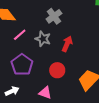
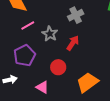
gray cross: (54, 16) -> (76, 15), moved

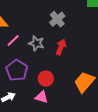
red circle: (58, 67) -> (46, 79), moved

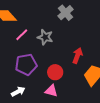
red arrow: (61, 47) -> (77, 56), moved
purple pentagon: (17, 70) -> (26, 64), turned 30

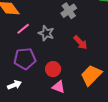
red arrow: (77, 56) -> (80, 42), moved, turned 112
pink triangle: (51, 91) -> (58, 87), moved

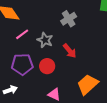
red arrow: (80, 42) -> (70, 51), moved
red circle: (53, 69) -> (47, 66), moved

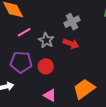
red arrow: (70, 51) -> (71, 44), moved, turned -35

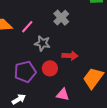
pink line: (24, 32) -> (27, 27), moved
red arrow: (71, 44) -> (70, 56), moved

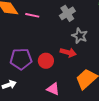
pink line: (27, 27) -> (32, 15), turned 48
gray star: (42, 43) -> (80, 36), moved

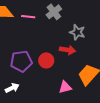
gray cross: (67, 13) -> (54, 12), moved
pink triangle: (53, 89) -> (65, 87), moved, turned -32

